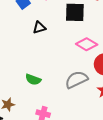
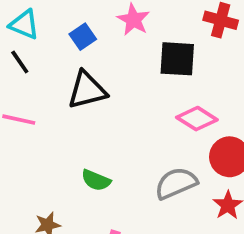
black triangle: (39, 27) -> (87, 90), moved, size x1.6

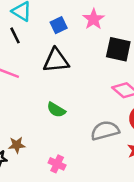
green semicircle: (96, 180) -> (56, 110), moved

